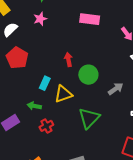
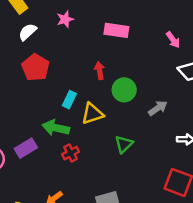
pink rectangle: (90, 19) -> (116, 30), moved
green arrow: (34, 106) -> (56, 128), size x1.5
green triangle: (89, 118) -> (124, 144), size x0.7

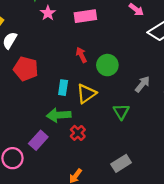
pink star: (65, 19) -> (48, 13), moved
gray arrow: (158, 108) -> (142, 84), moved

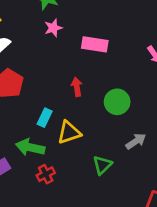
green circle: (107, 65) -> (117, 102), moved

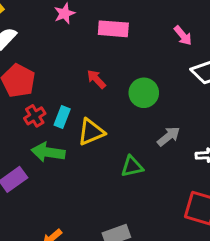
red arrow: (77, 87) -> (96, 79), turned -30
green triangle: (102, 165) -> (132, 166), turned 36
red cross: (46, 174) -> (35, 116), moved

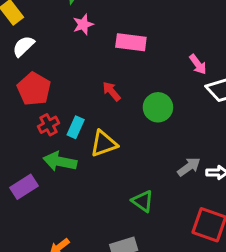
pink arrow: (183, 36) -> (198, 64), moved
gray arrow: (169, 136) -> (189, 167), moved
green triangle: (132, 166) -> (143, 201), moved, turned 45

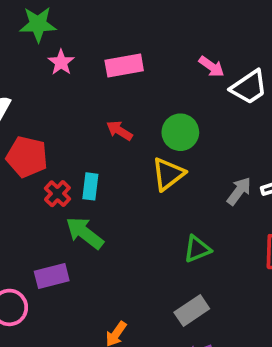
yellow triangle: (104, 144) -> (168, 174), moved
green arrow: (60, 162) -> (85, 233), turned 44
purple rectangle: (24, 187) -> (52, 276), turned 36
green triangle: (143, 201) -> (197, 249), turned -40

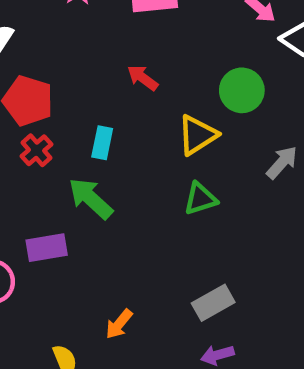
green circle: (180, 132) -> (242, 90), moved
red cross: (57, 194) -> (37, 150), moved
green triangle: (197, 249) -> (200, 199), moved

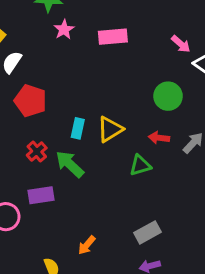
red arrow: (143, 78) -> (159, 138), moved, turned -30
yellow triangle: (197, 135) -> (110, 129), moved
red cross: (37, 150) -> (37, 152), moved

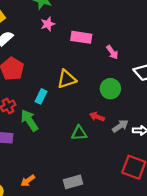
pink arrow: (181, 44) -> (112, 52), moved
yellow triangle: (110, 129) -> (67, 79), moved

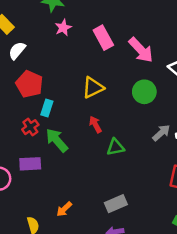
pink rectangle: (81, 37) -> (103, 38), turned 60
pink arrow: (112, 52) -> (141, 50), size x1.6
cyan rectangle: (41, 96) -> (47, 108), moved
red arrow: (97, 117) -> (95, 124), moved, turned 48

